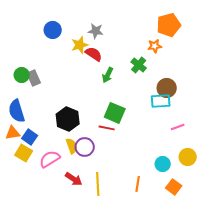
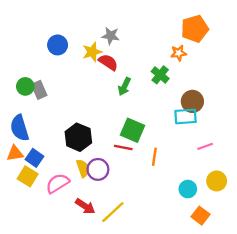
blue circle: (53, 30) -> (58, 45), moved
yellow line: (98, 184) -> (113, 212), turned 50
orange line: (138, 184) -> (154, 157), moved

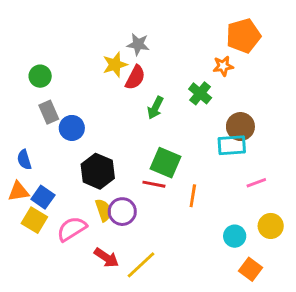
blue circle: (58, 45) -> (72, 128), moved
red semicircle: (108, 62) -> (135, 78), turned 84
green circle: (25, 86) -> (40, 76), moved
blue semicircle: (20, 128) -> (24, 160), size x0.6

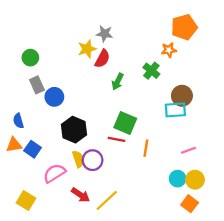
pink line: (256, 183) -> (188, 150), moved
yellow square: (34, 220) -> (26, 200), moved
yellow circle: (271, 226) -> (195, 180), moved

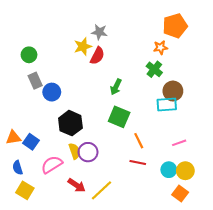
green cross: (151, 71) -> (154, 69), moved
green arrow: (118, 82) -> (116, 87), moved
blue semicircle: (18, 121) -> (18, 168), moved
red line: (117, 139) -> (138, 162), moved
orange line: (146, 148) -> (139, 141), turned -35

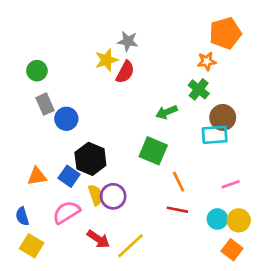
green arrow: (116, 87) -> (167, 112), moved, turned 42
orange triangle: (13, 138) -> (37, 176), moved
blue square: (31, 142) -> (69, 176), moved

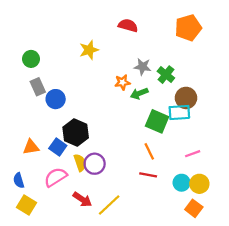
gray star: (128, 41) -> (143, 67), moved
orange star: (207, 61) -> (122, 82), moved
red semicircle: (125, 72) -> (128, 25), moved, turned -102
green square: (153, 151) -> (157, 121), moved

